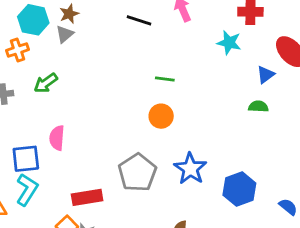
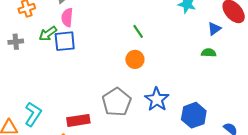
green line: (165, 79) -> (138, 31), turned 48
pink semicircle: (57, 138) -> (67, 17), moved
blue square: (26, 159) -> (65, 41), moved

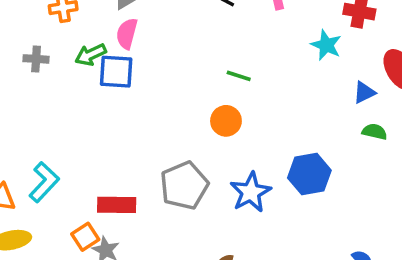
green line: (138, 31) -> (239, 76), turned -48
green semicircle: (209, 53) -> (375, 132), moved
blue hexagon: (194, 115) -> (309, 174), moved

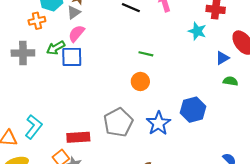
pink semicircle: (127, 34) -> (76, 33), turned 30
gray cross: (36, 59) -> (23, 53), size x1.5

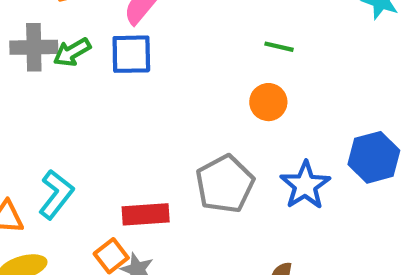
green arrow: (56, 48) -> (72, 52), moved

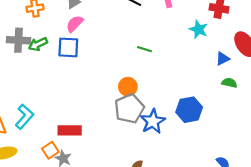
orange circle: (268, 102) -> (128, 87), moved
gray pentagon: (225, 184) -> (129, 109), moved

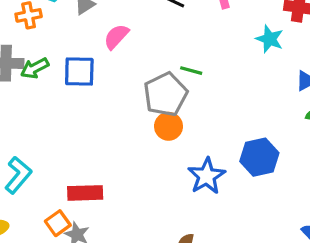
pink semicircle: (75, 24) -> (116, 37), moved
gray pentagon: (129, 109) -> (165, 94), moved

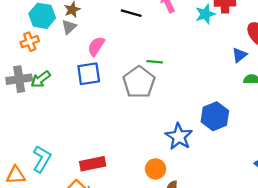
cyan star: (270, 39) -> (205, 14), moved, turned -30
blue square: (79, 72) -> (89, 74), moved
orange circle: (169, 126) -> (156, 169), moved

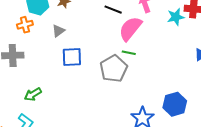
gray triangle: (69, 27) -> (58, 31), moved
pink semicircle: (96, 46) -> (130, 29), moved, size x1.5
green arrow: (41, 79) -> (33, 94), moved

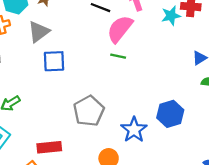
gray triangle: (58, 31) -> (39, 32), size x1.5
gray pentagon: (114, 69) -> (89, 111), moved

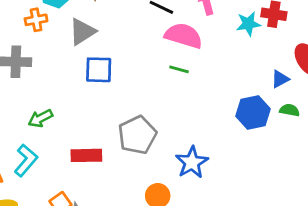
pink semicircle: (120, 29) -> (184, 36), turned 64
blue hexagon: (170, 114) -> (253, 112), moved
red rectangle: (49, 147) -> (86, 155), moved

